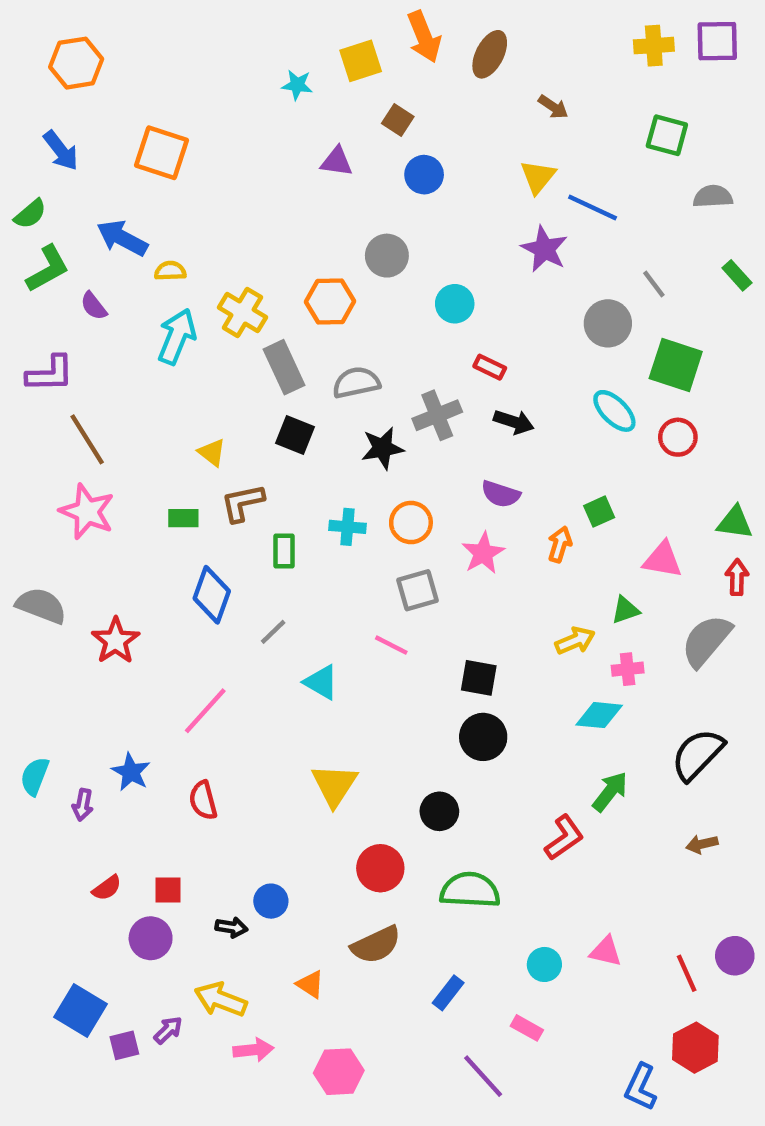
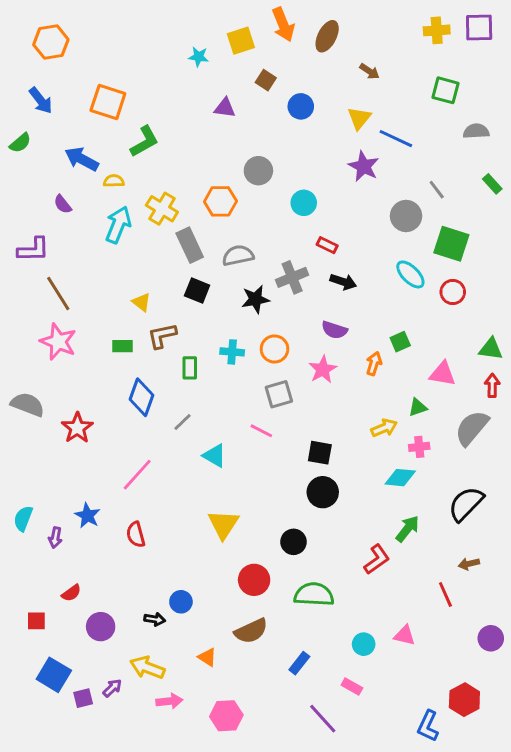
blue circle: (424, 175) -> (301, 106), moved
green L-shape: (48, 269) -> (144, 141), moved
red square: (168, 890) -> (36, 621), moved
red line: (687, 973) -> (445, 594), moved

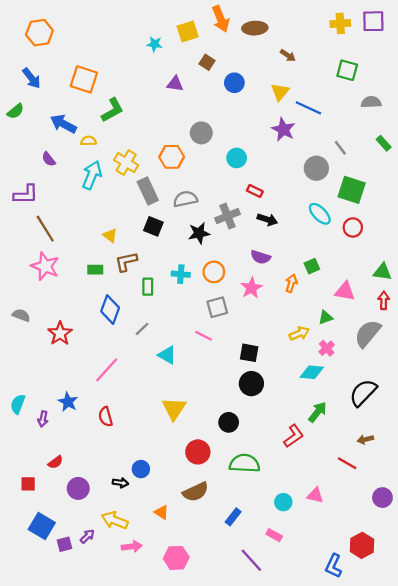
brown ellipse: (327, 36) -> (255, 28), turned 60
gray semicircle: (28, 404) -> (21, 315), size x0.7
pink cross: (419, 447) -> (327, 348), turned -35
red line: (445, 594) -> (347, 463), turned -36

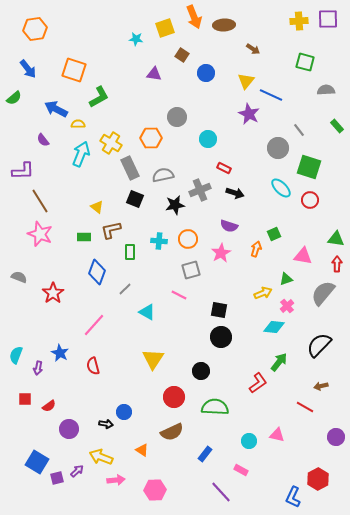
red square: (28, 484) -> (25, 399), moved

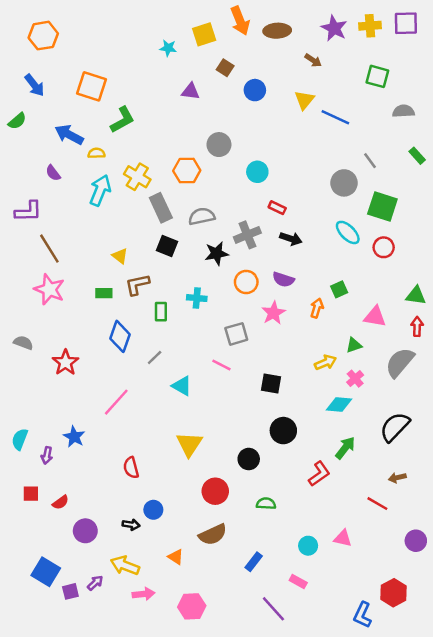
purple star: (249, 114) -> (334, 28), moved
orange circle: (188, 239) -> (246, 282), moved
black circle: (221, 337) -> (283, 431), moved
red semicircle: (93, 366) -> (131, 468), moved
green semicircle: (215, 407) -> (266, 504), size x0.6

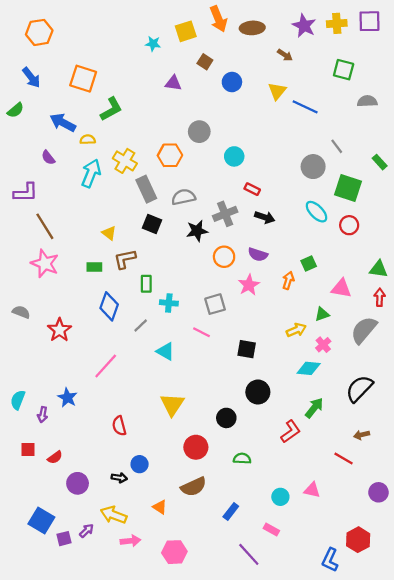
green rectangle: (417, 156) -> (380, 162), moved
cyan cross: (197, 298) -> (169, 303), moved

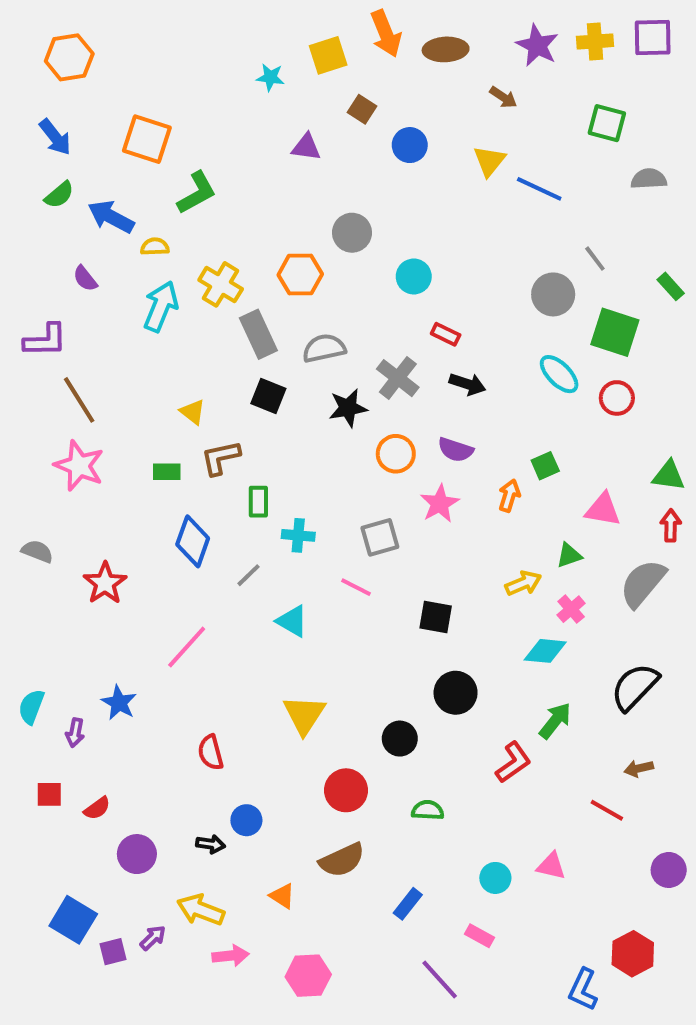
green semicircle: (16, 110) -> (59, 195), moved
gray cross: (225, 214) -> (398, 378), turned -30

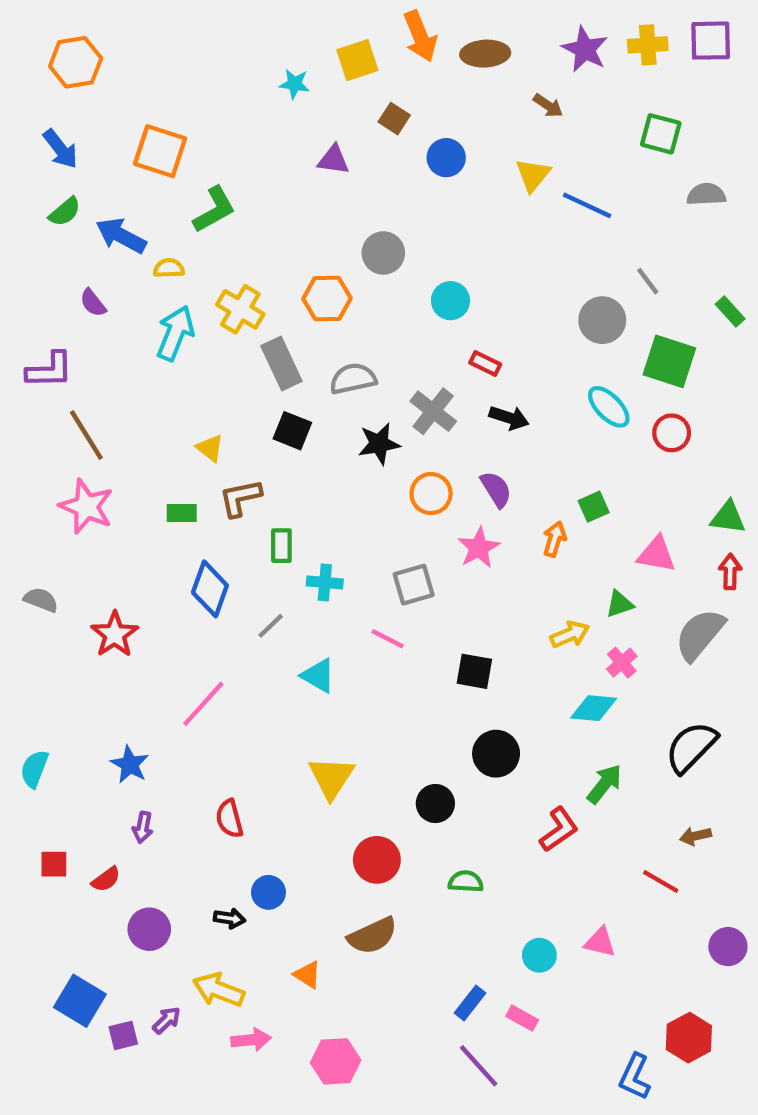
purple semicircle: (456, 450) -> (496, 489), turned -140
purple arrow: (75, 733) -> (143, 827), moved
blue rectangle: (408, 904) -> (470, 1003), moved

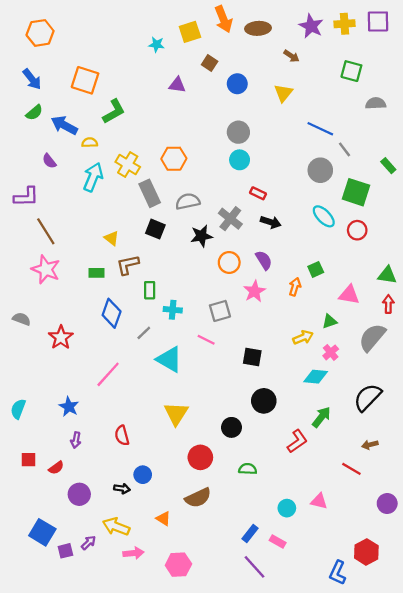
blue line: (587, 205) -> (320, 129), moved
gray circle: (383, 253) -> (238, 132), moved
cyan triangle: (318, 676) -> (169, 359), size x1.4

